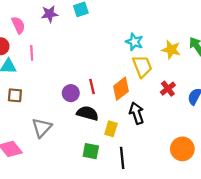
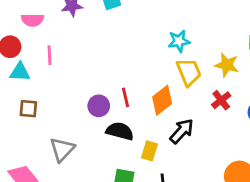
pink semicircle: (18, 25) -> (33, 20), turned 114
cyan star: (134, 42) -> (179, 41), turned -30
yellow star: (171, 50) -> (227, 65), moved
black arrow: (137, 113) -> (182, 131), turned 60

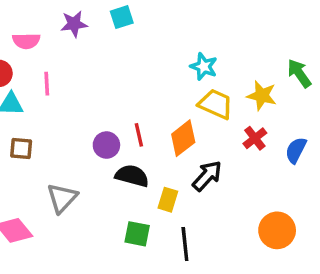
cyan star: (179, 41) -> (204, 67), turned 30
yellow trapezoid: (189, 72) -> (216, 104), turned -44

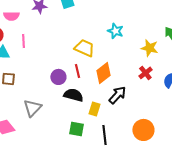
yellow trapezoid: (216, 104) -> (84, 48), moved
orange circle: (277, 230) -> (143, 130), moved

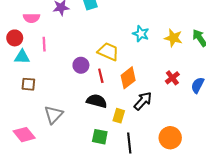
yellow star: (149, 48) -> (173, 38), moved
purple circle: (58, 77) -> (81, 65), moved

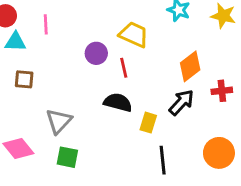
orange diamond: (128, 78) -> (190, 66), moved
red cross: (172, 78) -> (222, 91), moved, turned 32
green square: (100, 137) -> (67, 157), moved

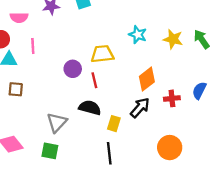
yellow trapezoid: (134, 35) -> (102, 54), turned -30
gray triangle: (59, 121) -> (57, 122), moved
black line: (163, 160) -> (109, 153), moved

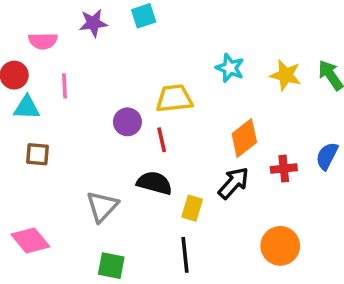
green square: (50, 151) -> (111, 266), moved

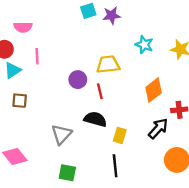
purple star: (93, 23) -> (112, 15), moved
cyan triangle: (27, 107) -> (13, 70), turned -36
black arrow: (233, 183) -> (158, 128), moved

